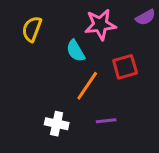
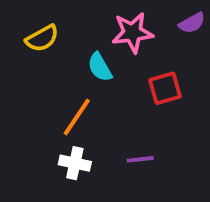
yellow semicircle: (32, 29) -> (42, 38), turned -140
orange line: (87, 86) -> (77, 117), moved

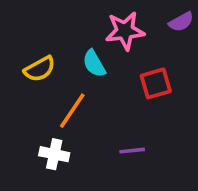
yellow semicircle: (42, 38) -> (40, 69), moved
white cross: (75, 163) -> (54, 154), moved

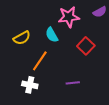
red square: (156, 83) -> (86, 46), turned -30

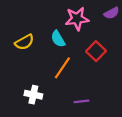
orange line: (40, 61) -> (62, 68), moved
purple line: (73, 83) -> (81, 101), moved

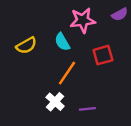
red square: (96, 51) -> (103, 55), turned 30
white cross: (33, 95) -> (55, 102), moved, turned 30

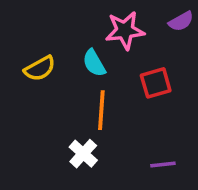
orange line: (67, 73) -> (101, 110), turned -30
purple line: (87, 109) -> (163, 164), moved

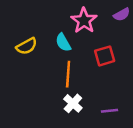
pink star: (125, 30) -> (84, 21), turned -30
white cross: (83, 154) -> (73, 103), moved

